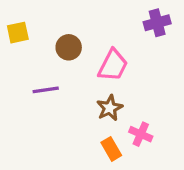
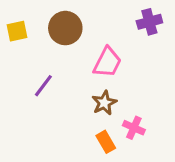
brown circle: (69, 47) -> (65, 28), moved, size x1.4
purple line: (46, 90) -> (43, 86), turned -45

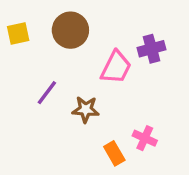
purple cross: (149, 22) -> (151, 49), moved
brown star: (104, 103) -> (86, 109), moved, turned 30

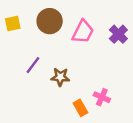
purple cross: (151, 49) -> (118, 34), moved, turned -30
pink trapezoid: (116, 67) -> (83, 32), moved

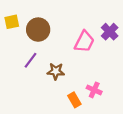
brown circle: (50, 21) -> (38, 30), moved
pink trapezoid: (83, 32) -> (84, 42), moved

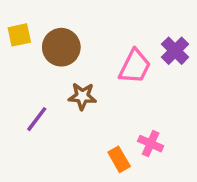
purple line: (30, 60) -> (37, 119), moved
brown star: (56, 71) -> (82, 96), moved

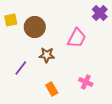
purple cross: (175, 51) -> (100, 13), moved
orange rectangle: (119, 159) -> (52, 89), moved

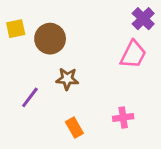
pink trapezoid: (77, 38) -> (133, 54), moved
pink cross: (86, 82) -> (123, 118), turned -32

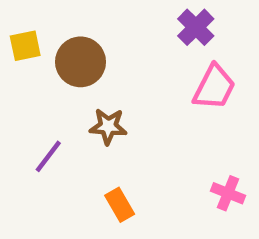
purple cross: (143, 19) -> (196, 27), moved
pink cross: (123, 118) -> (228, 193), moved, turned 30

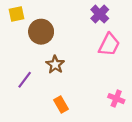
yellow square: (25, 46) -> (16, 14), moved
brown star: (108, 126) -> (55, 65), turned 30

